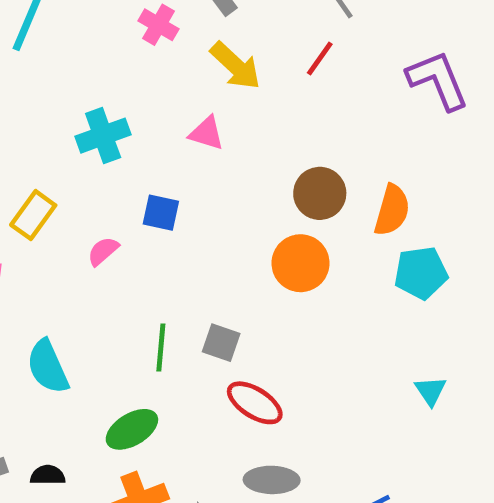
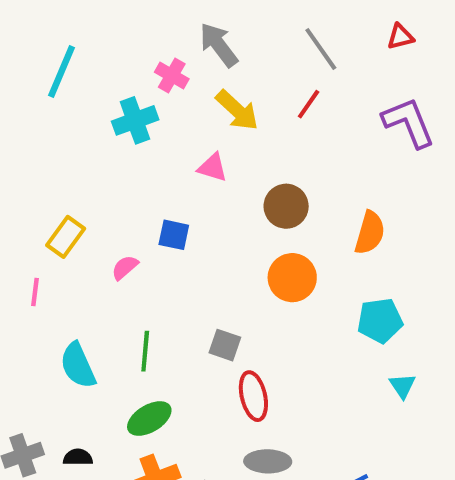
cyan cross: (103, 136) -> (135, 120), moved
brown circle: (320, 193) -> (286, 206), moved
cyan pentagon: (421, 273) -> (380, 321), moved
green line: (161, 347) -> (145, 351), moved
red ellipse: (255, 403) -> (253, 396), turned 45

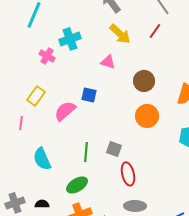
pink cross: (172, 76) -> (47, 56), moved
pink semicircle: (125, 267) -> (65, 111), size x1.6
green line: (145, 351) -> (86, 152), moved

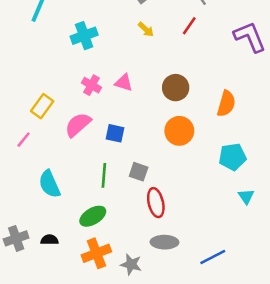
yellow arrow: (120, 34) -> (146, 29), size x0.6
pink cross: (47, 56) -> (92, 85), moved
pink triangle: (108, 62) -> (124, 83), moved
blue square: (89, 95) -> (115, 133), moved
pink line: (21, 123) -> (24, 140), turned 32

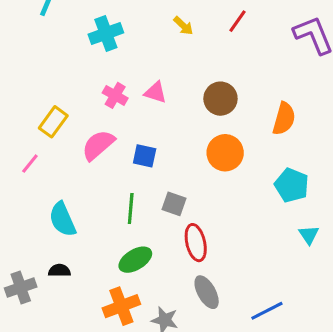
cyan pentagon: (232, 157) -> (292, 185), turned 30
green ellipse: (93, 216) -> (135, 260), moved
black semicircle: (49, 240) -> (59, 270), moved
gray ellipse: (164, 242) -> (207, 292), turned 60

